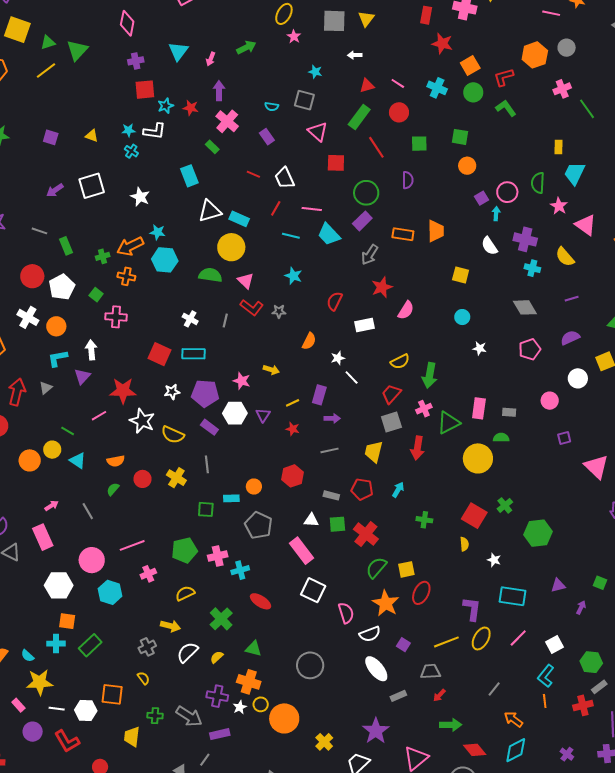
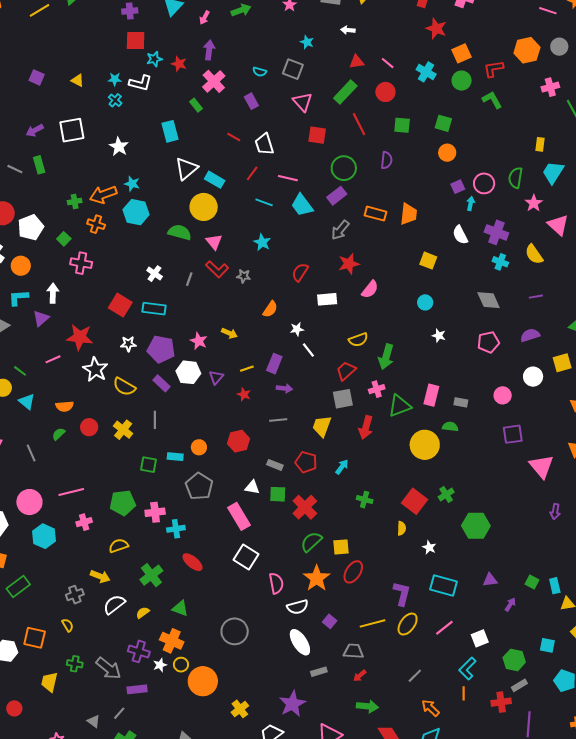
white triangle: (210, 211) -> (186, 169), turned -30
green rectangle: (66, 246) -> (39, 165), moved
purple square: (564, 438) -> (513, 434), size x1.5

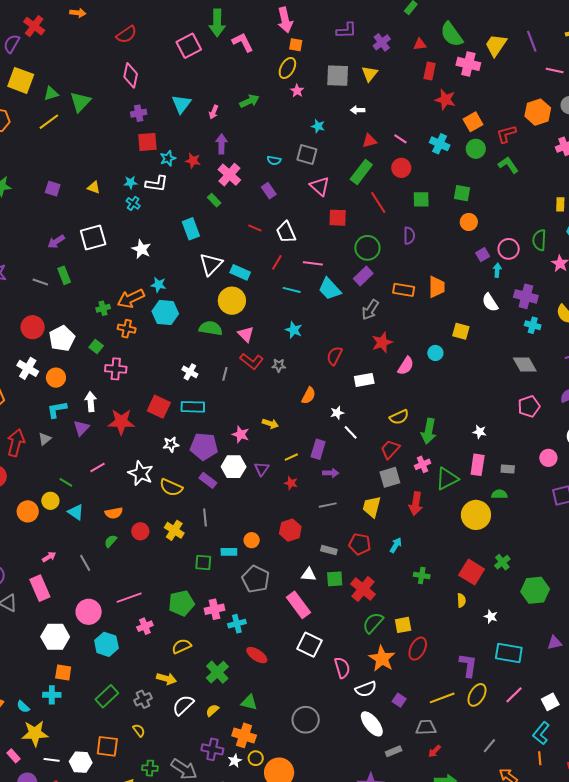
cyan circle: (425, 302) -> (435, 353), moved
white star: (439, 336) -> (480, 432), moved
red star: (80, 337) -> (121, 422), moved
green rectangle: (18, 586) -> (107, 696), moved

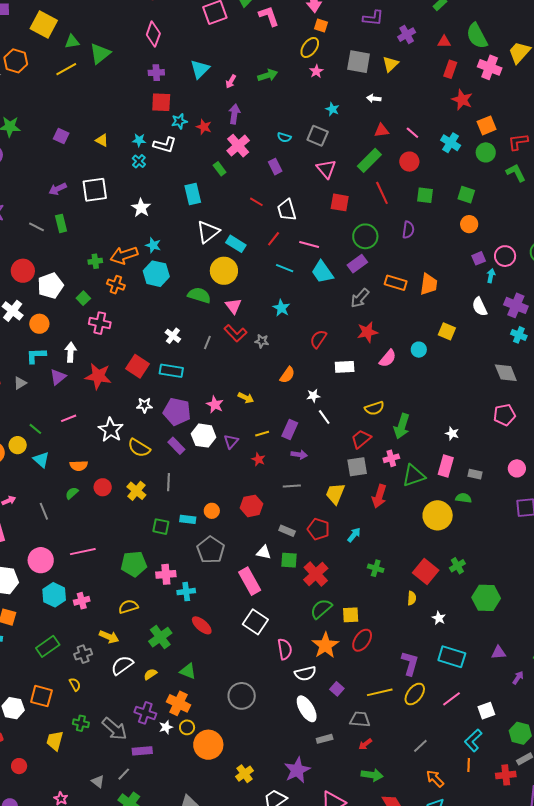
pink cross: (145, 626) -> (82, 601), moved

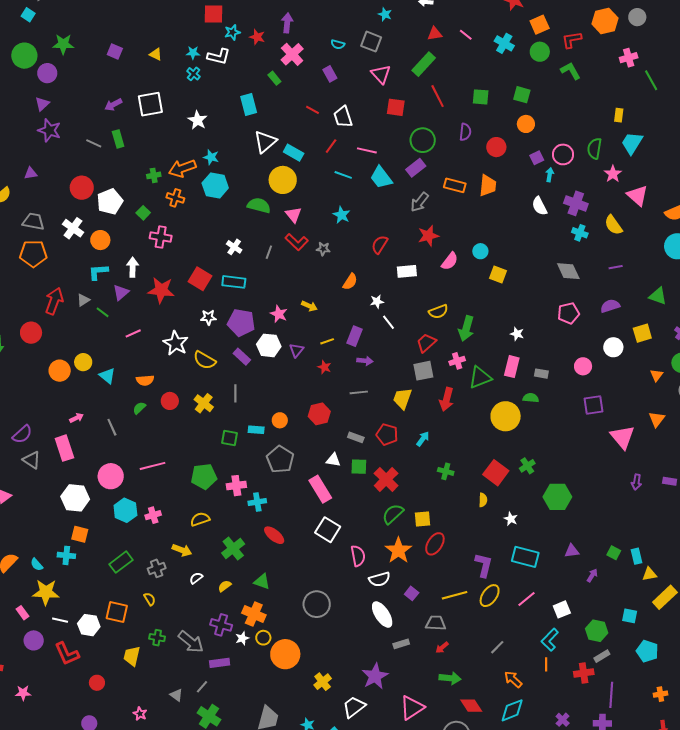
red circle: (409, 162) -> (496, 147), moved
yellow square: (447, 331) -> (498, 274), moved
green line: (35, 429) -> (103, 312), moved
white semicircle: (122, 665) -> (196, 578), size x0.6

